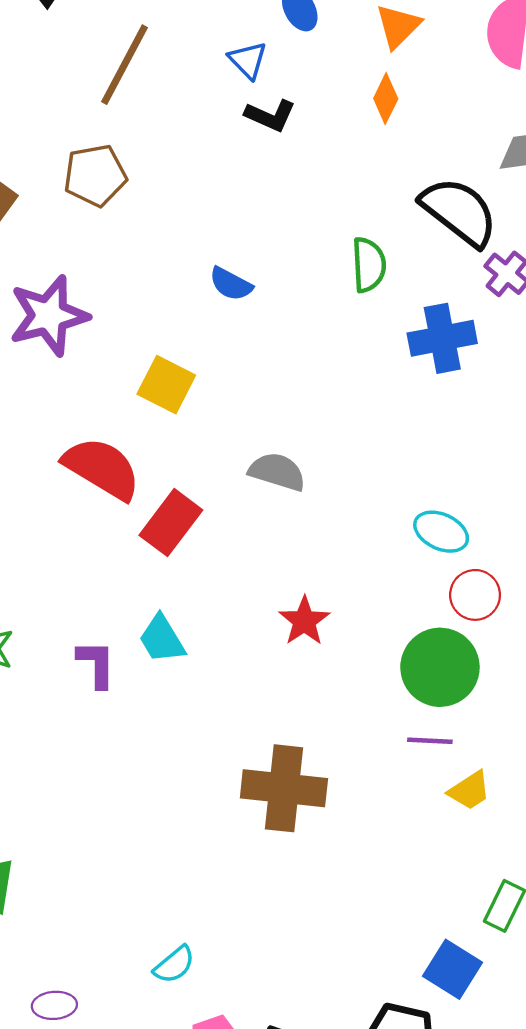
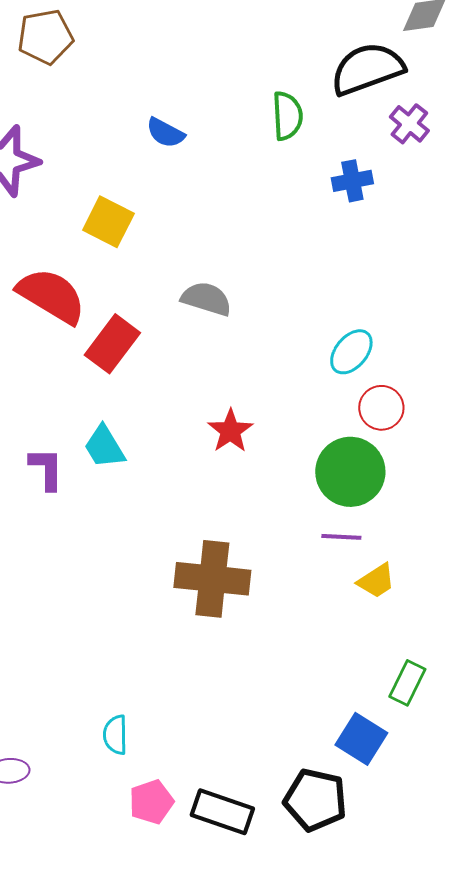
black semicircle: (459, 212) -> (367, 69), turned -58
blue cross: (442, 338) -> (352, 181), size x0.7
cyan ellipse: (441, 532) -> (351, 352), turned -75
cyan semicircle: (174, 965) -> (115, 735), turned 129

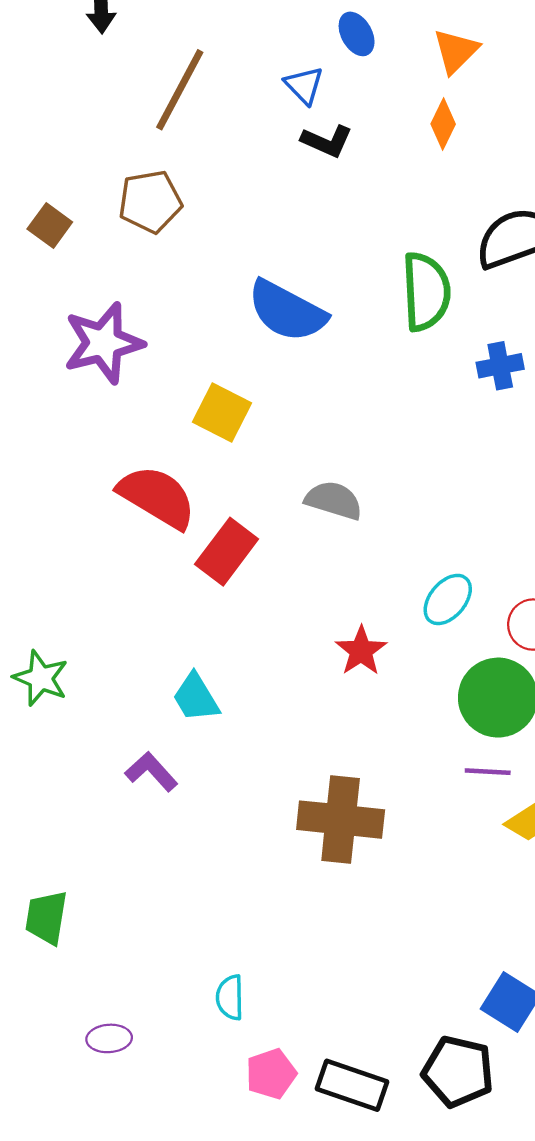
green semicircle: (287, 116) -> (426, 292), size x1.4
blue semicircle: (165, 133) -> (287, 311), size x1.8
cyan ellipse: (351, 352) -> (448, 599), moved
cyan trapezoid: (104, 447) -> (196, 698), moved
purple L-shape: (46, 469) -> (151, 772), moved, turned -42

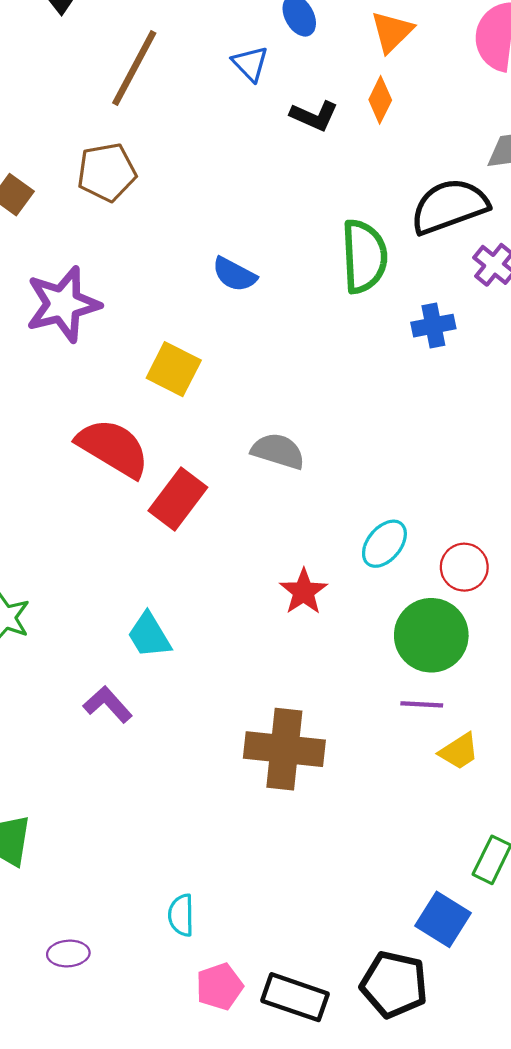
black L-shape: (327, 141) -> (314, 116), moved
blue semicircle: (287, 311) -> (234, 274), size x0.6

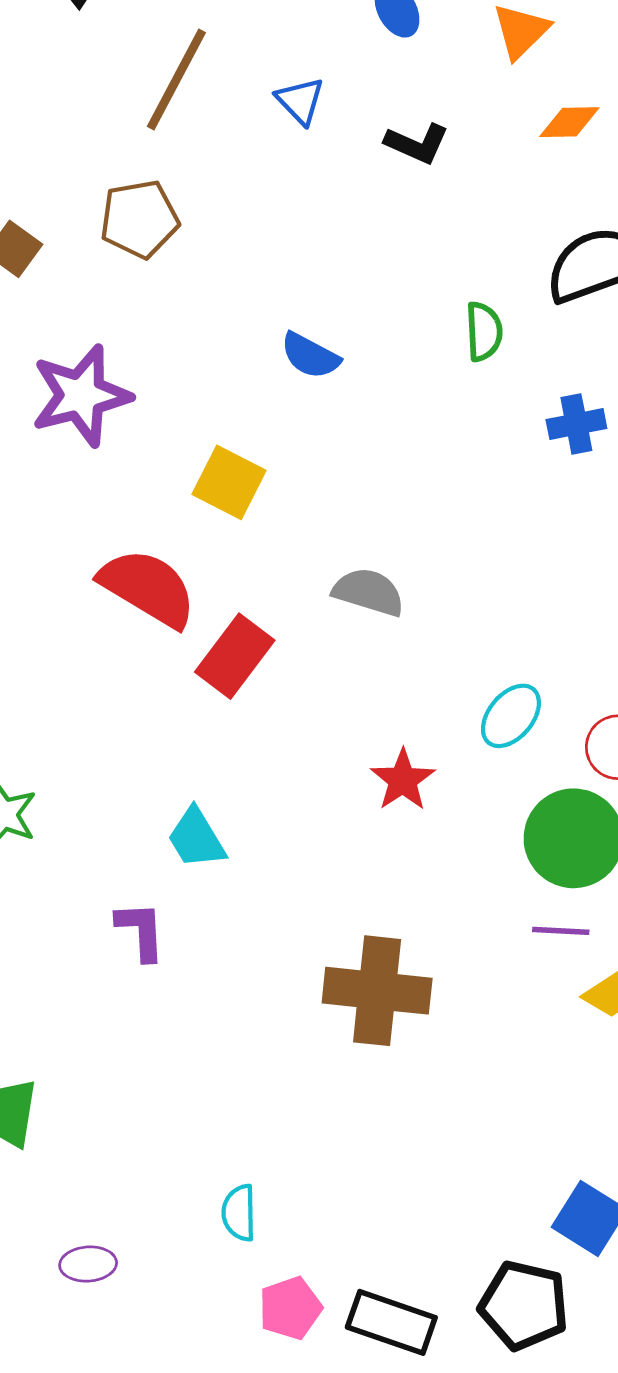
blue triangle: (250, 64) -> (300, 101), moved
orange diamond: (380, 100) -> (569, 122), moved, turned 63
green semicircle: (364, 256) -> (484, 331), size x0.6
purple L-shape: (108, 704) -> (141, 931), turned 39

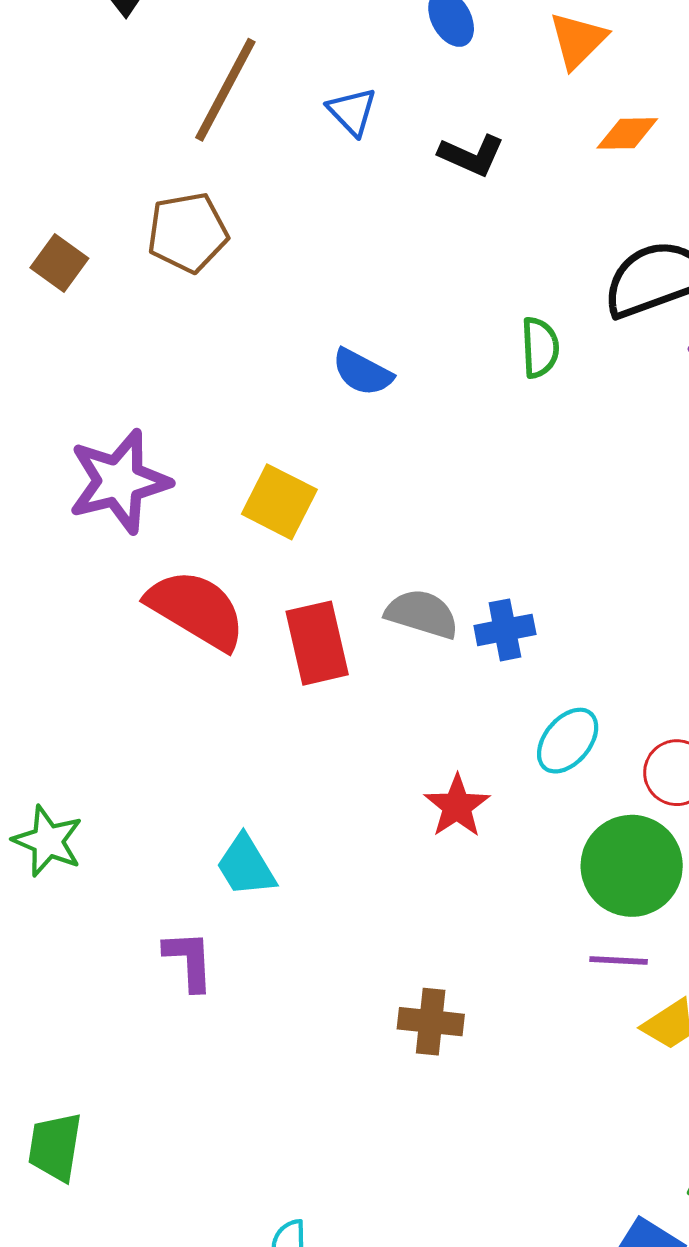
purple star: (81, 396) -> (119, 481), moved
blue cross: (576, 424) -> (505, 630), moved
red rectangle: (235, 656) -> (317, 643), moved, turned -50
brown cross: (377, 991) -> (431, 1022), size x0.6

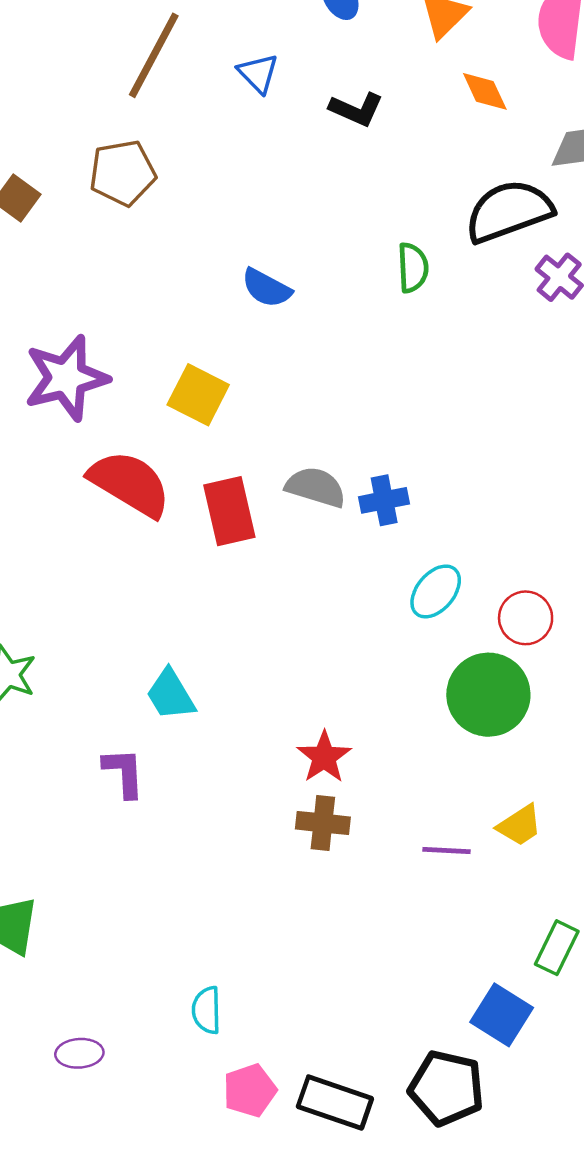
orange diamond: (627, 133) -> (485, 91), turned 66
red star: (457, 806) -> (324, 757), moved
purple line: (619, 960) -> (446, 851), moved

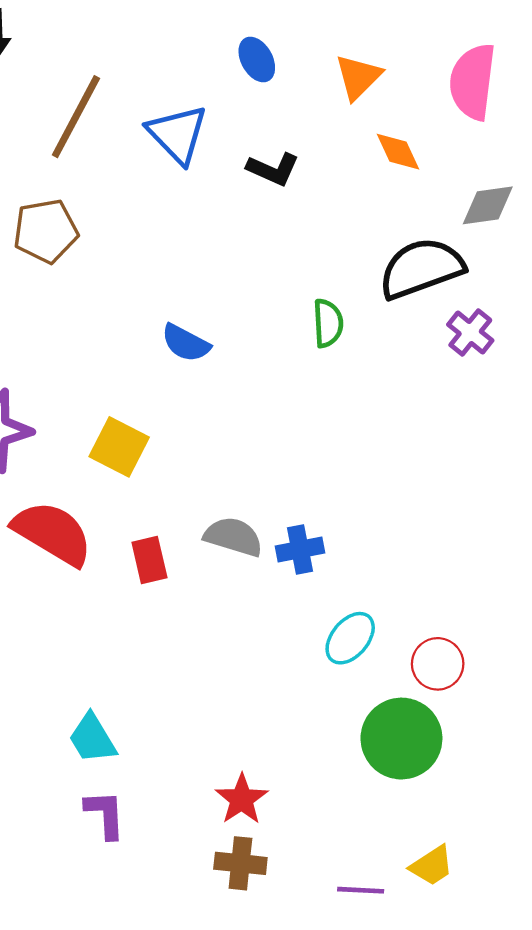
blue triangle: (258, 73) -> (177, 134), size x1.5
red rectangle: (229, 511) -> (149, 560), size x0.7
purple L-shape: (124, 773) -> (105, 814), moved

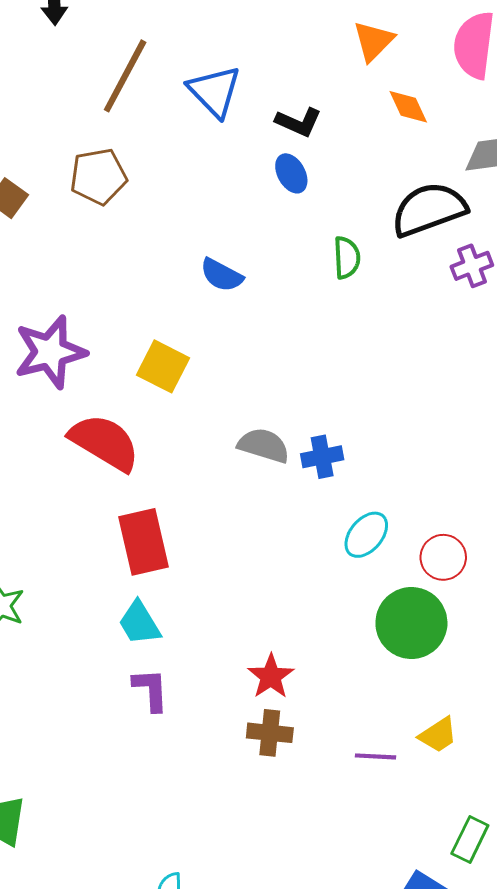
blue ellipse: (257, 60) -> (291, 173), moved
purple cross: (470, 333) -> (472, 266), turned 30
red rectangle: (149, 560) -> (144, 542), moved, size x1.6

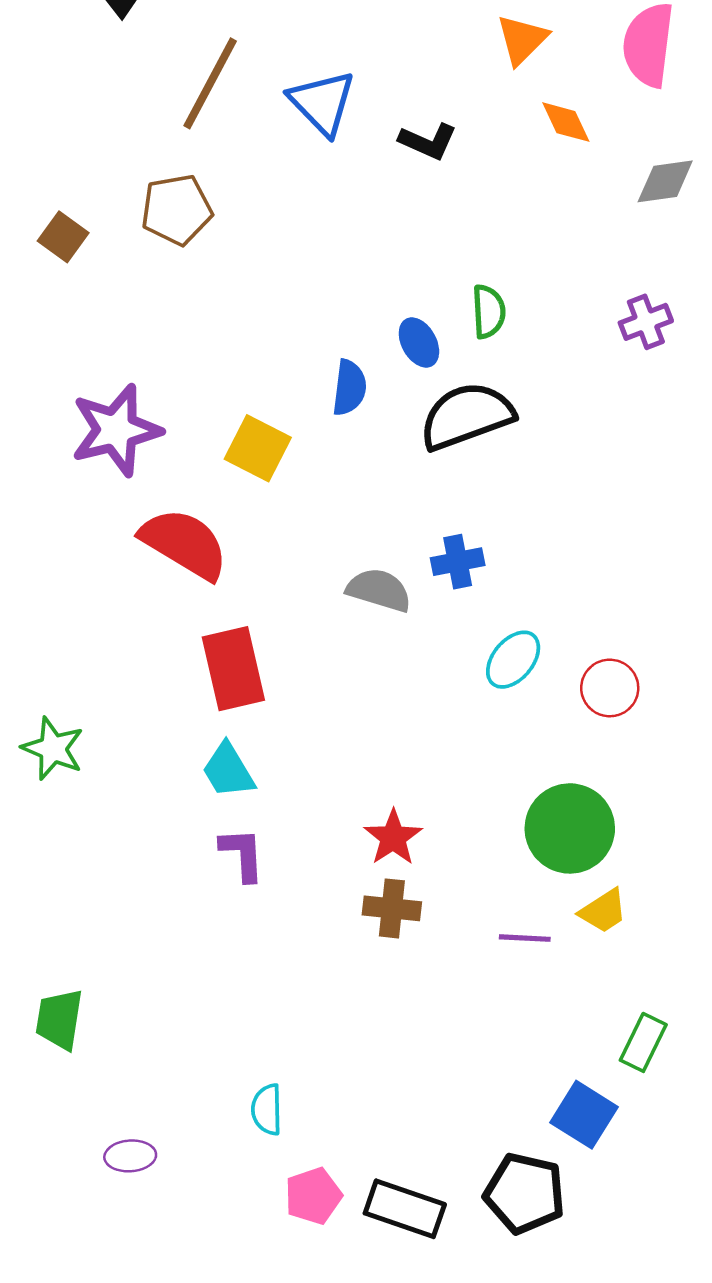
blue ellipse: (291, 173) -> (419, 342), moved
black semicircle: (429, 209) -> (467, 416), moved
blue semicircle: (222, 275) -> (349, 388), moved, turned -111
gray semicircle: (264, 445) -> (379, 590), moved
green circle: (411, 623) -> (570, 828), moved

